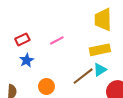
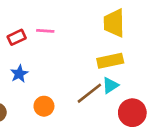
red rectangle: (22, 39) -> (17, 37), moved
pink line: (57, 40) -> (45, 31), moved, turned 32

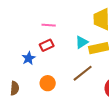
red rectangle: (17, 37) -> (47, 45), moved
cyan triangle: (110, 85) -> (82, 42), moved

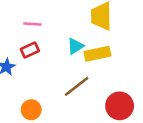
orange circle: (48, 83) -> (31, 110), moved

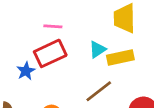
red rectangle: (30, 50) -> (50, 53), size x1.6

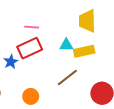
cyan triangle: (97, 49) -> (66, 45), turned 32

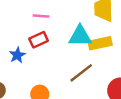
cyan triangle: (66, 45) -> (80, 36), size x1.5
red rectangle: (30, 48) -> (39, 40), size x0.7

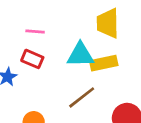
red rectangle: (39, 40) -> (32, 59), turned 48

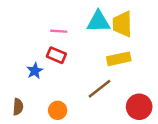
cyan triangle: (80, 55) -> (98, 22), moved

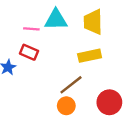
cyan triangle: (98, 22) -> (56, 20), moved
orange circle: (58, 110) -> (66, 106), moved

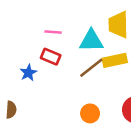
cyan triangle: (56, 20) -> (91, 41), moved
brown line: (71, 85) -> (91, 68), moved

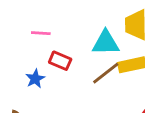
pink line: (53, 32) -> (41, 33), moved

